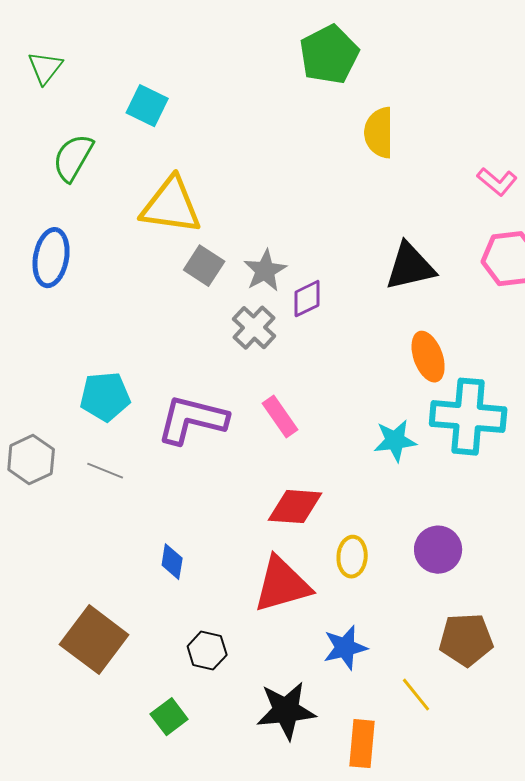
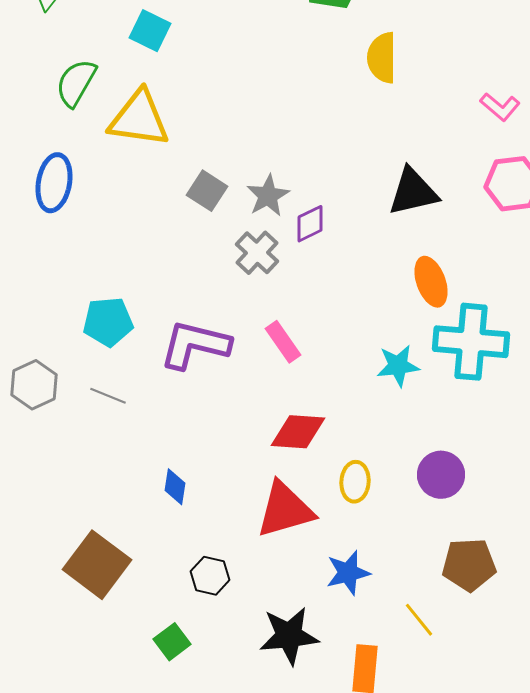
yellow triangle: (171, 206) -> (139, 119), moved

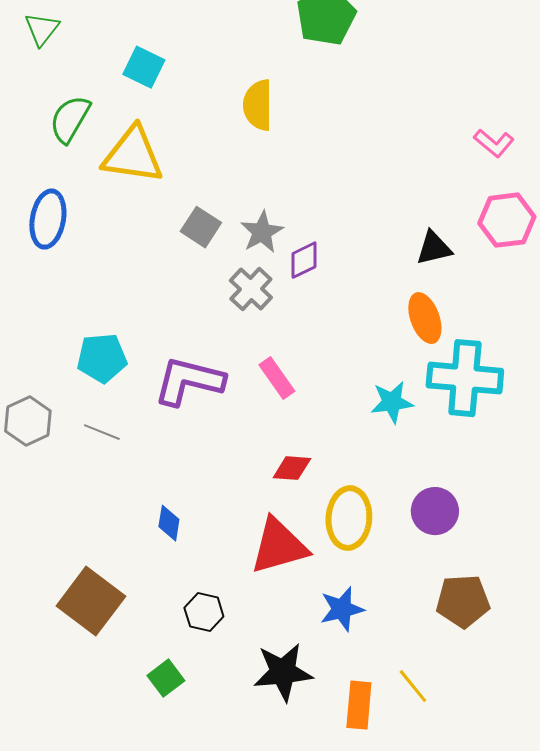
yellow semicircle: (382, 58) -> (258, 105), moved
black triangle: (413, 192) -> (434, 248), moved, size x0.7
red diamond: (298, 432) -> (292, 468), size x0.7
yellow ellipse: (355, 482) -> (349, 518), size x1.5
yellow line: (419, 620) -> (413, 686), moved

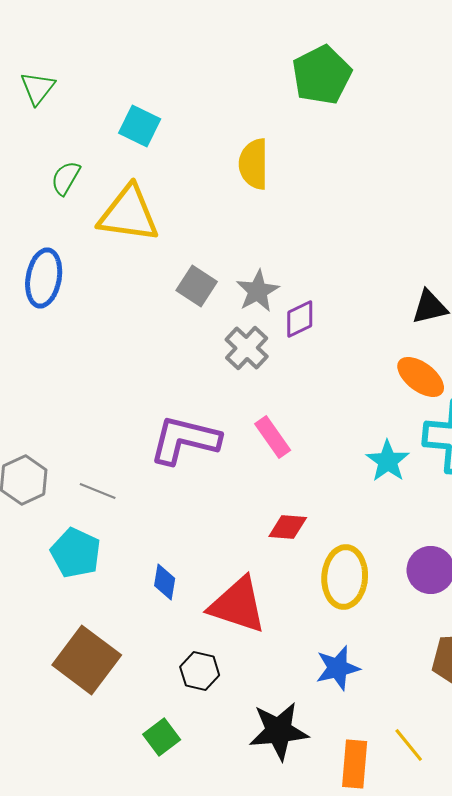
green semicircle: (70, 119) -> (66, 178), size x0.7
orange ellipse: (425, 318) -> (421, 377), turned -33
cyan pentagon: (102, 358) -> (76, 553), moved, turned 30
cyan star: (392, 402) -> (388, 461), turned -30
red triangle: (279, 546) -> (238, 605), moved, turned 34

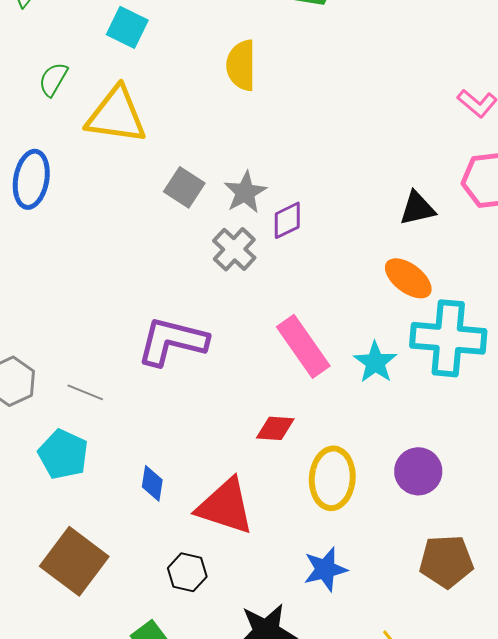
pink rectangle: (273, 437) -> (303, 346), moved, size x1.5

